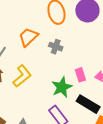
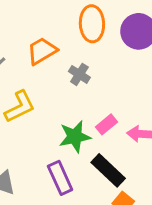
pink rectangle: (80, 75) -> (107, 124), turned 56

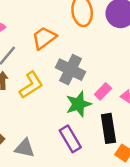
gray cross: (79, 74) -> (71, 70), moved, size x1.6
black rectangle: (108, 170) -> (108, 128), turned 44

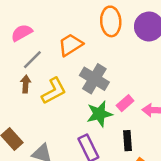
black rectangle: (108, 128) -> (127, 141), size x0.7

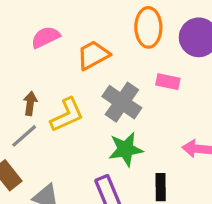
pink semicircle: (22, 33) -> (46, 37), moved
gray line: (32, 60) -> (24, 136), moved
pink rectangle: (125, 103) -> (168, 82), moved, turned 49

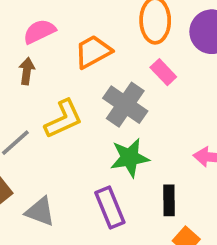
pink rectangle: (168, 82) -> (163, 72), moved, turned 35
brown arrow: (30, 103) -> (27, 71), moved

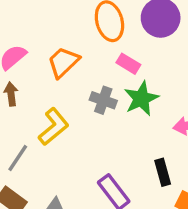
gray cross: (125, 105) -> (103, 100), size x0.7
green star: (130, 158) -> (141, 99), moved

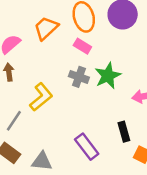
orange trapezoid: (63, 62) -> (46, 28), moved
pink rectangle: (128, 64) -> (82, 46), moved

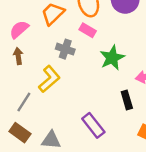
gray cross: (79, 77) -> (65, 49), moved
black rectangle: (124, 132) -> (127, 100), moved

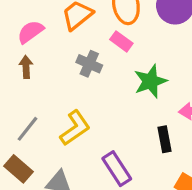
yellow L-shape: (49, 79) -> (75, 128), moved

